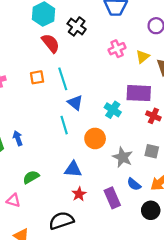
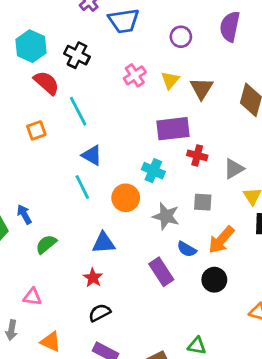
cyan line: (63, 79) -> (78, 111), moved
cyan cross: (113, 110) -> (153, 171), moved
green semicircle: (31, 177) -> (46, 244), moved
red star: (79, 194) -> (93, 278), moved
black semicircle: (61, 221) -> (100, 313), size x0.7

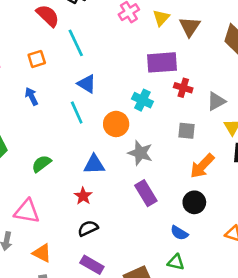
blue arrow: (24, 214) -> (32, 96), moved
gray star: (166, 216) -> (140, 153), moved
blue semicircle: (187, 249) -> (179, 233), moved
pink triangle: (32, 297) -> (27, 211), size x1.5

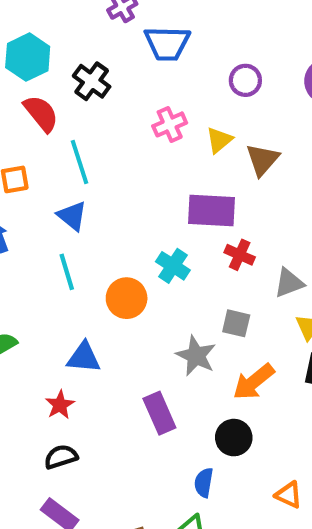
blue triangle: (87, 84) -> (72, 216), moved
gray star: (140, 153) -> (196, 356), moved
blue semicircle: (179, 233) -> (204, 483), turned 60

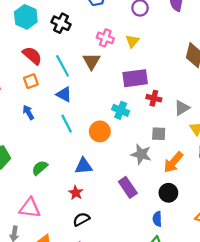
red semicircle: (41, 113) -> (32, 56), moved
pink cross: (170, 124) -> (105, 38), turned -35
brown triangle: (262, 160) -> (92, 61), moved

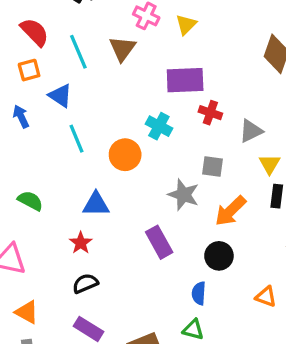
blue triangle: (64, 94) -> (60, 96), moved
green semicircle: (40, 168) -> (30, 201), turned 63

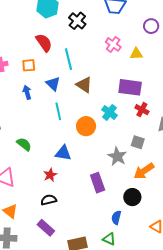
yellow triangle: (186, 24) -> (136, 54), turned 32
brown triangle: (122, 49) -> (84, 85), moved, turned -42
orange square: (29, 70) -> (29, 65), moved

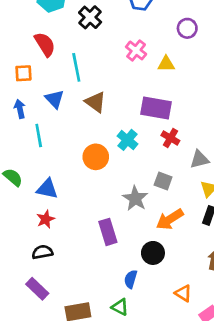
cyan line: (58, 111) -> (39, 135), moved
blue triangle: (63, 153) -> (47, 189), moved

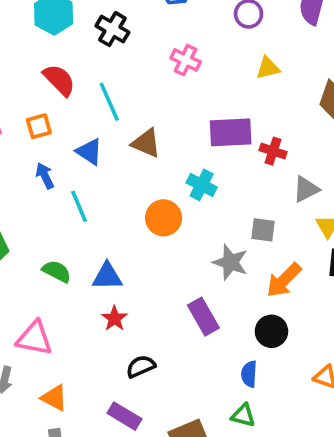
yellow triangle: (166, 64) -> (268, 68), moved
red cross: (170, 138) -> (273, 151), moved
black semicircle: (42, 252) -> (141, 366), moved

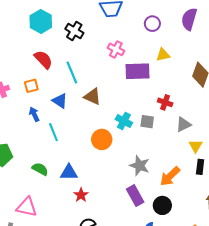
purple rectangle: (231, 132) -> (138, 71), moved
gray square: (263, 230) -> (147, 122), moved
purple rectangle: (203, 317) -> (135, 196), moved
red star: (114, 318) -> (81, 195), moved

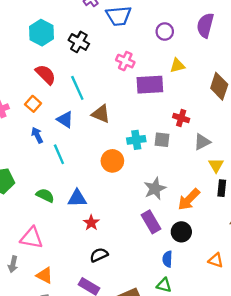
orange square: (31, 86) -> (33, 104), turned -32
cyan cross: (124, 121) -> (136, 140), turned -35
gray star: (140, 166) -> (155, 189), turned 30

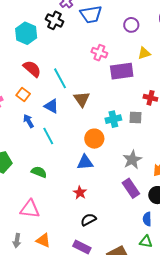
black cross: (79, 42) -> (54, 20), moved
brown triangle: (101, 114) -> (82, 99), turned 36
blue triangle: (77, 198) -> (85, 162), moved
gray arrow: (13, 264) -> (17, 241), moved

